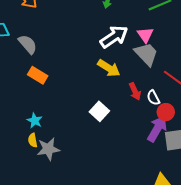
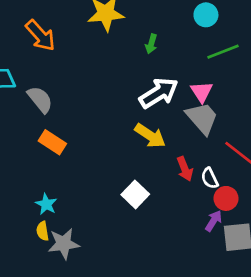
purple arrow: (157, 129) -> (214, 221), size x0.6

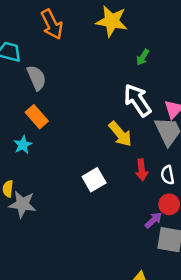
white arrow: (159, 93) -> (137, 100), turned -108
white semicircle: (210, 178) -> (167, 175), moved
cyan star: (46, 204) -> (23, 145), moved

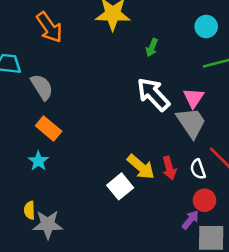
yellow arrow: (120, 134) -> (141, 167), moved

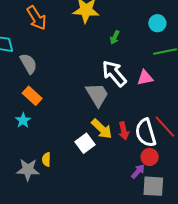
pink triangle: (194, 98) -> (145, 78), turned 42
gray trapezoid: (191, 123) -> (97, 95), moved
white semicircle: (198, 169) -> (146, 133), size x1.8
yellow semicircle: (30, 210) -> (46, 159), moved

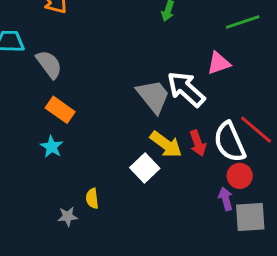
white arrow: (114, 73) -> (186, 89), moved
gray star: (28, 170) -> (68, 216), size x0.6
purple arrow: (138, 171) -> (226, 199), turned -49

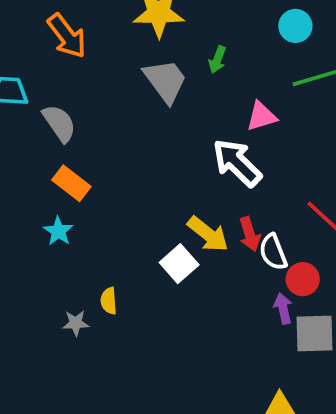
pink triangle: (219, 63) -> (261, 116), moved
gray trapezoid: (153, 96) -> (165, 81), moved
white semicircle: (230, 142) -> (273, 252), moved, size x0.7

